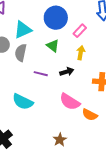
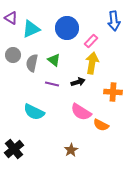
cyan triangle: (23, 30) -> (31, 29), moved
green triangle: (53, 46) -> (54, 60), moved
yellow arrow: (81, 53) -> (92, 63), size x1.5

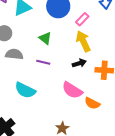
gray semicircle: (32, 63) -> (14, 54), moved, turned 84
yellow arrow: (92, 63) -> (83, 41), turned -35
black arrow: (78, 82) -> (79, 63), moved

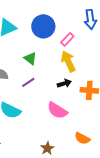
purple line: (43, 62) -> (28, 82), turned -48
orange semicircle: (92, 103) -> (82, 138), moved

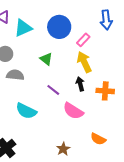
purple line: (28, 82) -> (53, 90), moved, turned 72
black arrow: (64, 83) -> (80, 84), turned -88

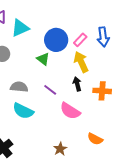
blue arrow: (106, 20) -> (103, 37), moved
blue circle: (59, 27) -> (56, 40), moved
gray semicircle: (15, 75) -> (19, 87), moved

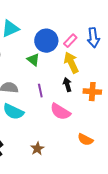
purple line: (50, 90) -> (40, 91), turned 40
brown star: (60, 149) -> (37, 149), moved

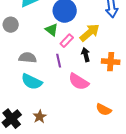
pink rectangle: (70, 41) -> (67, 41), moved
yellow arrow: (71, 63) -> (90, 33), turned 75
brown star: (37, 149) -> (40, 117), moved

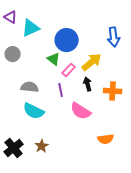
orange semicircle: (104, 110) -> (106, 139), turned -35

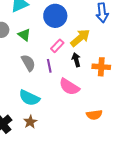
green triangle: (54, 59) -> (24, 35), moved
gray semicircle: (30, 87) -> (28, 63), moved, turned 54
cyan semicircle: (34, 111) -> (29, 98), moved

